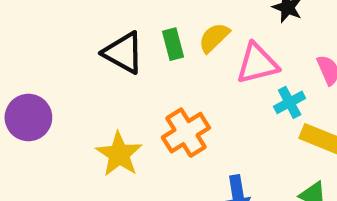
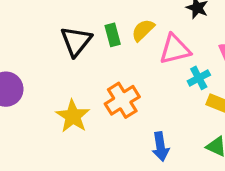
black triangle: (123, 53) -> (76, 41), turned 40

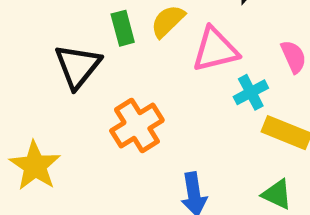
black triangle: (76, 41) -> (78, 66), moved
yellow star: (73, 116) -> (35, 166), moved

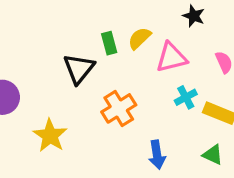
cyan cross: (251, 92) -> (186, 97), moved

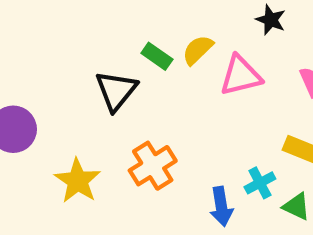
green rectangle: (109, 43) -> (157, 56), turned -40
cyan cross: (186, 97) -> (260, 183), moved
orange cross: (119, 108) -> (153, 166), moved

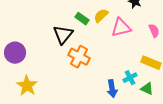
orange cross: (153, 166) -> (79, 57), moved, turned -30
yellow star: (78, 181) -> (27, 86), moved

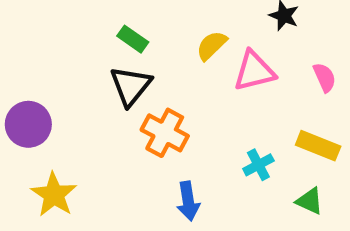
green rectangle: (82, 19) -> (133, 39), moved
cyan cross: (130, 78) -> (258, 165), moved
blue arrow: (112, 89) -> (188, 201), moved

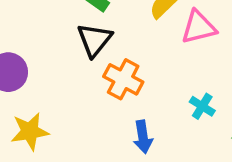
cyan cross: (258, 165) -> (202, 106), turned -30
yellow star: (54, 195) -> (30, 131), turned 30

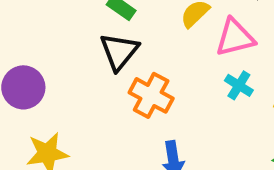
cyan cross: (202, 106) -> (239, 85), moved

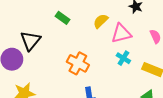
black triangle: (119, 51) -> (30, 41), moved

